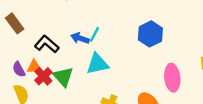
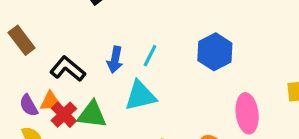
cyan line: (94, 34) -> (150, 56), moved
blue arrow: (80, 38) -> (115, 60), turned -96
green triangle: (63, 77) -> (92, 115), turned -40

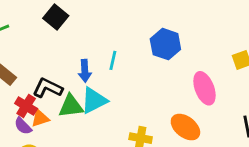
cyan triangle: (140, 96) -> (94, 100), moved
red cross: (64, 115) -> (26, 106), moved
green triangle: (92, 115) -> (71, 106), moved

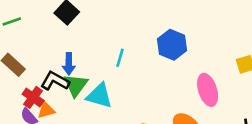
blue arrow: (85, 71) -> (69, 64), moved
cyan triangle: (94, 100) -> (99, 96), turned 40
green triangle: (71, 106) -> (76, 85), moved, turned -50

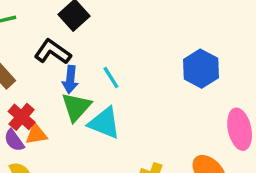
cyan line: (120, 58) -> (111, 78), moved, turned -54
black L-shape: (55, 81) -> (53, 52), moved

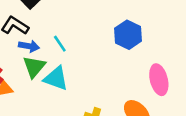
blue arrow: (70, 80) -> (29, 46), turned -84

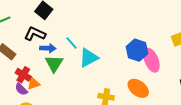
blue hexagon: (128, 35) -> (137, 50), moved
cyan triangle: (56, 78) -> (89, 58), moved, turned -40

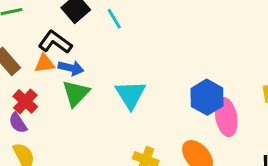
cyan line: (71, 43) -> (114, 19), moved
cyan triangle: (89, 58) -> (130, 95), turned -45
orange triangle: (34, 83) -> (45, 63), moved

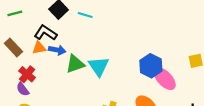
cyan line: (114, 19) -> (85, 15), turned -40
green triangle: (76, 93) -> (75, 64), moved, turned 30
pink ellipse: (226, 117) -> (165, 79), turned -30

